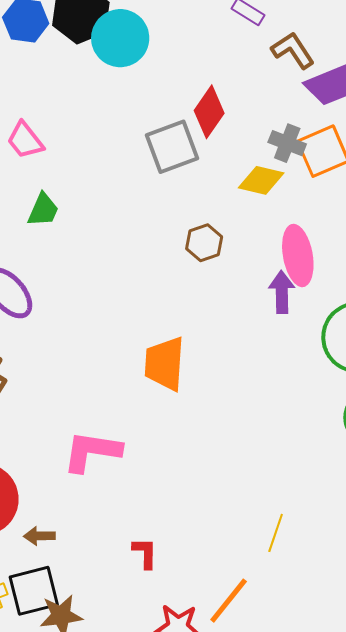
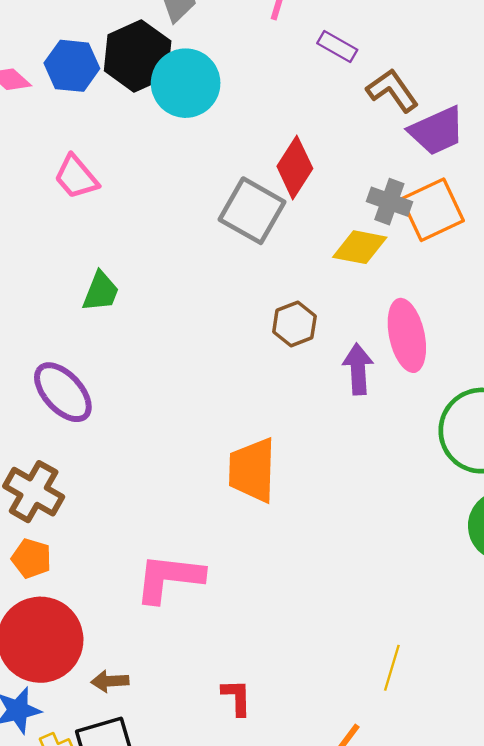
pink trapezoid: (25, 140) -> (76, 177), moved
gray square: (172, 147) -> (252, 211), turned -38
purple arrow: (282, 292) -> (358, 369), moved

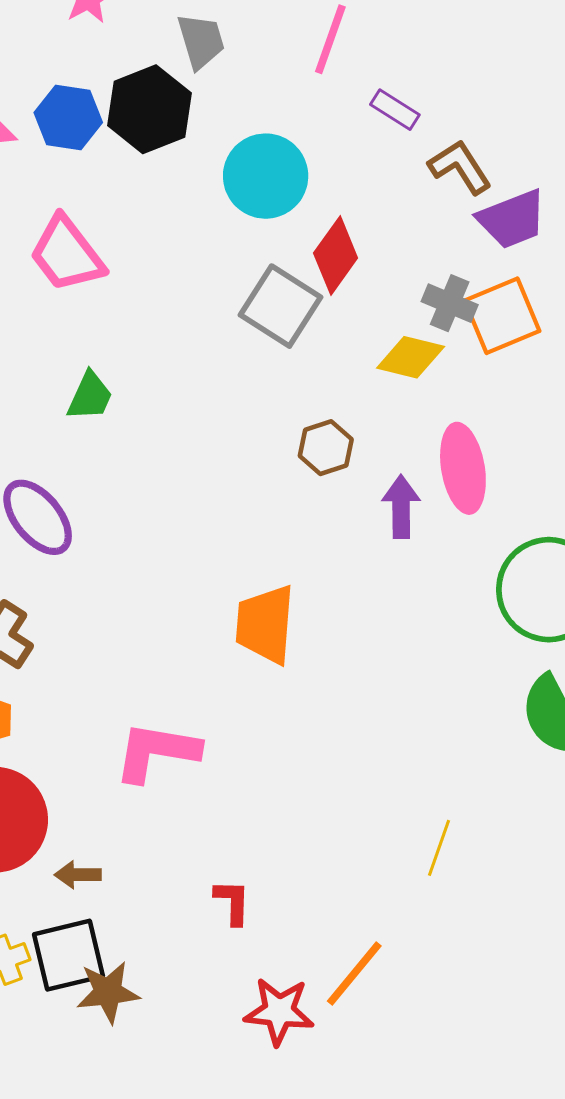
cyan circle: (186, 83) -> (266, 176), moved
pink trapezoid: (76, 177) -> (67, 254), size x1.4
yellow line: (392, 668) -> (439, 848), moved

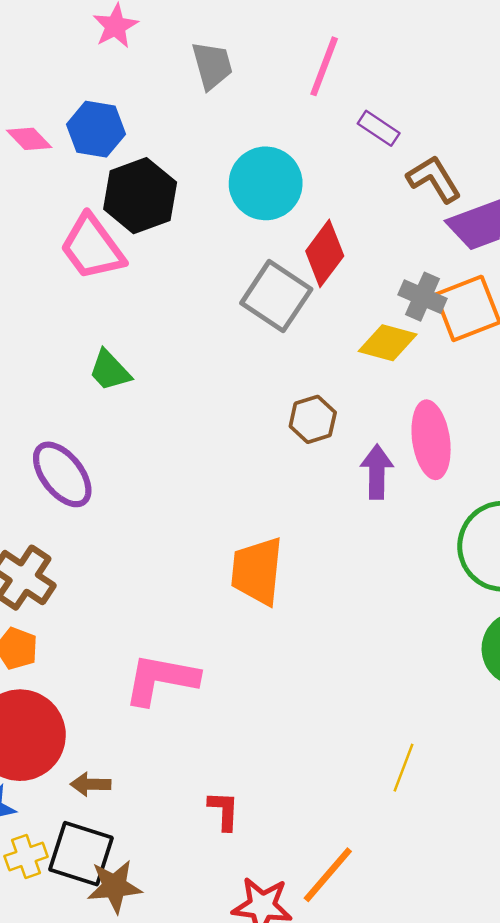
black hexagon: (149, 109) -> (140, 196), moved
green trapezoid: (90, 396) -> (110, 371), turned 111
black square: (68, 955) -> (81, 854), turned 30

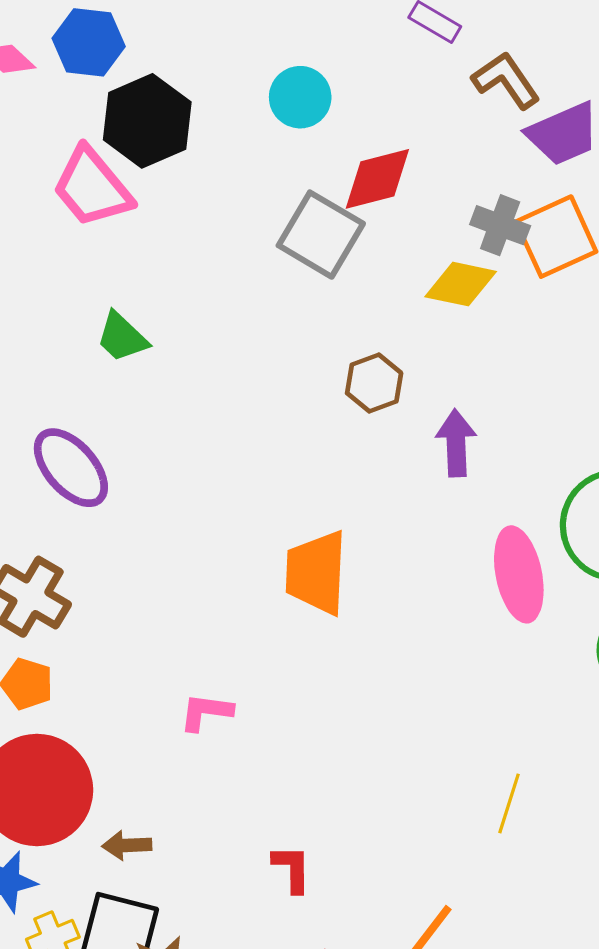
cyan circle: (266, 183) -> (300, 97), size x0.7
red diamond: (325, 253) -> (377, 179), turned 42
pink ellipse: (431, 440) -> (519, 574), moved
pink L-shape: (161, 679) -> (206, 712), size x0.6

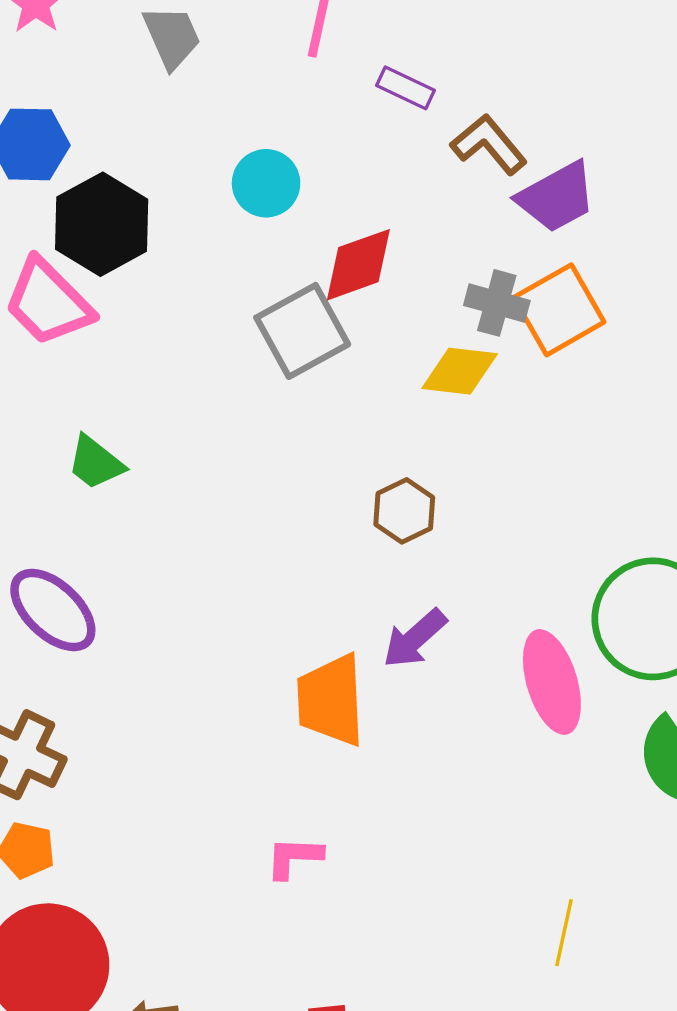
gray square: (321, 235) -> (302, 331), turned 36
brown hexagon: (374, 383) -> (404, 511), moved
purple arrow: (456, 443) -> (415, 638), moved, turned -124
pink L-shape: (206, 712) -> (294, 857), moved

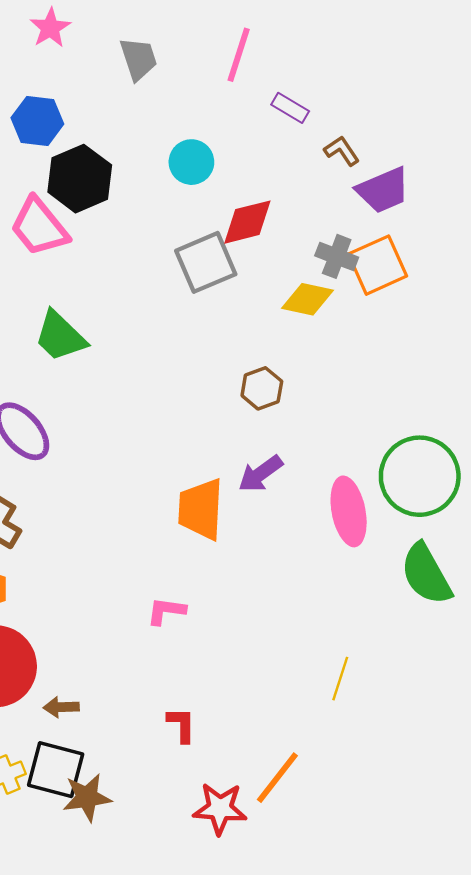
brown L-shape: (489, 144) -> (342, 151), size x0.7
green trapezoid: (96, 463) -> (60, 336), size x1.4

